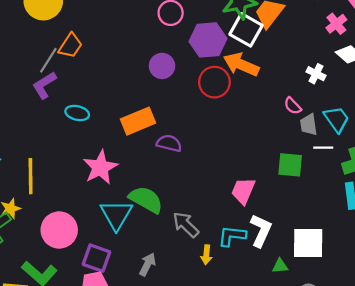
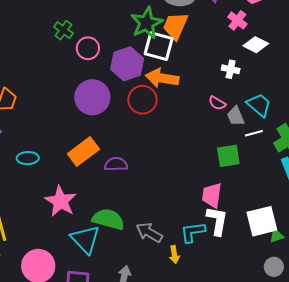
purple circle: (162, 66) -> (92, 97), size x1.5
pink trapezoid: (243, 191) -> (212, 195), moved
green triangle: (280, 266) -> (277, 236), moved

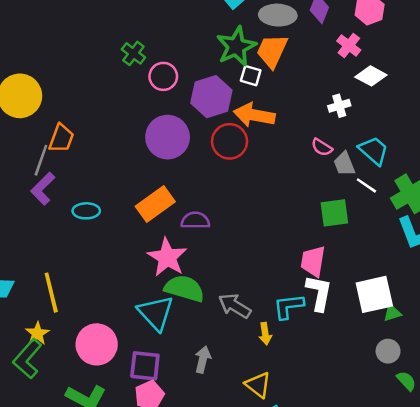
white square: (159, 46) -> (251, 76), size x0.6
white cross: (231, 69) -> (339, 106), turned -30
white line: (254, 133) -> (366, 185), turned 48
pink star: (61, 201) -> (167, 257), moved

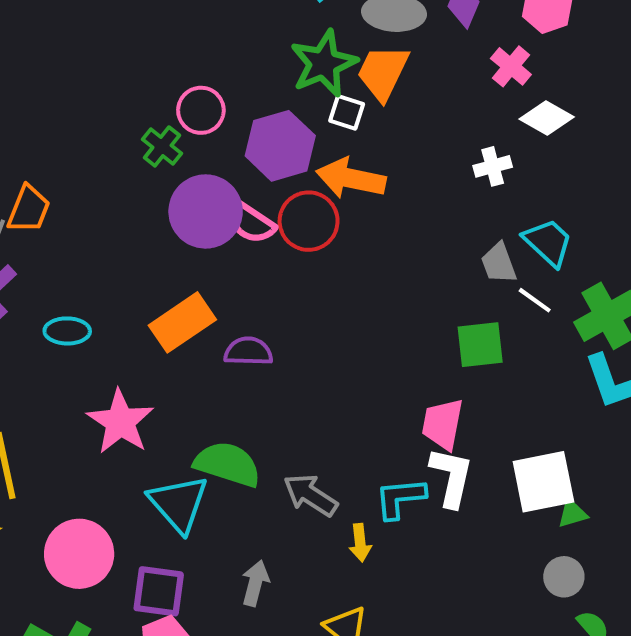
green cross: (133, 53) -> (162, 146), moved
pink semicircle: (322, 147) -> (251, 222), moved, size x1.4
pink star: (167, 257) -> (120, 422), moved

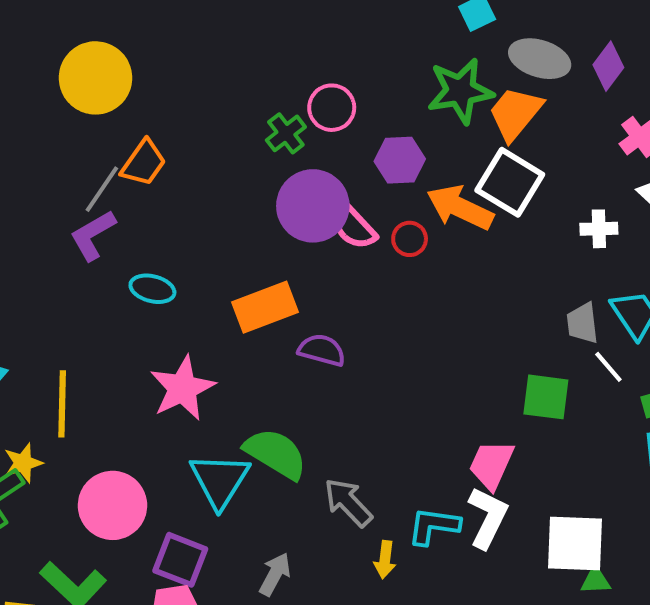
white square: (347, 112) -> (510, 182), moved, size x1.8
purple hexagon: (280, 146) -> (400, 160), size x0.7
red circle: (309, 221) -> (410, 239), size x0.6

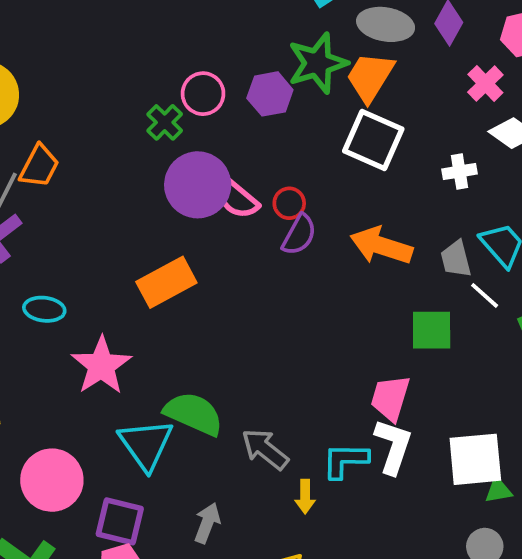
purple hexagon: (400, 160) -> (270, 94), moved
orange arrow: (460, 208) -> (381, 246), moved
cyan ellipse: (152, 289) -> (44, 309), moved
purple semicircle: (322, 350) -> (299, 235), moved, turned 111

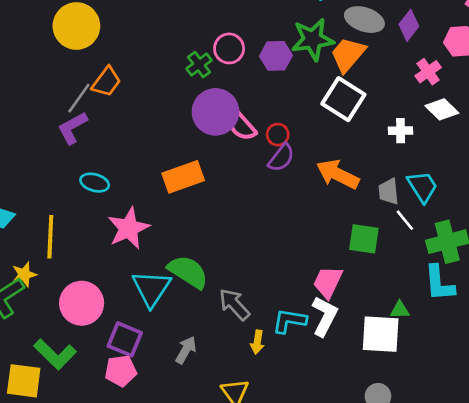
green triangle: (498, 490) -> (400, 310), moved

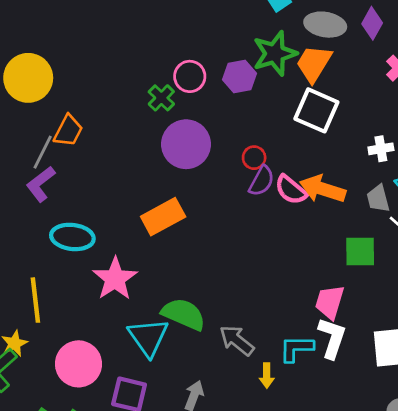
pink semicircle: (242, 126) -> (291, 190), moved
white cross: (401, 131) -> (381, 149), moved
cyan ellipse: (95, 183) -> (72, 237), size x1.4

